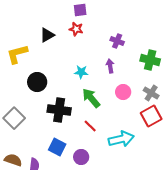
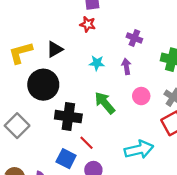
black triangle: (47, 35) -> (55, 49), moved
cyan star: (81, 72) -> (97, 63), moved
black circle: (37, 82) -> (43, 85), size x1.4
red line: (90, 126) -> (87, 143), moved

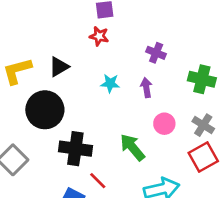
green arrow: (105, 103) -> (132, 147), moved

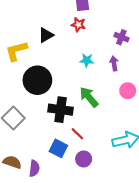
black triangle: (59, 67) -> (46, 35), moved
green arrow: (132, 147) -> (89, 97), moved

